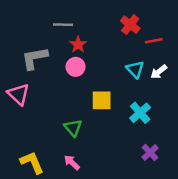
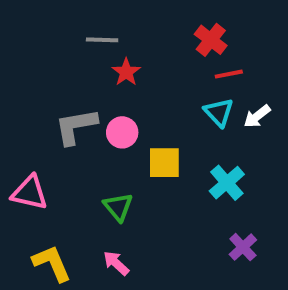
red line: (154, 41) -> (229, 74), moved
gray L-shape: (35, 58) -> (76, 126), moved
pink circle: (76, 67) -> (122, 132), moved
pink triangle: (18, 94) -> (30, 193), moved, turned -30

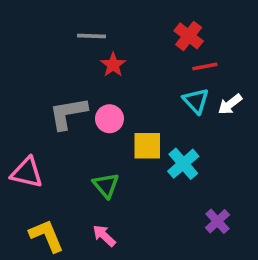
cyan cross: (227, 183) -> (183, 164), moved

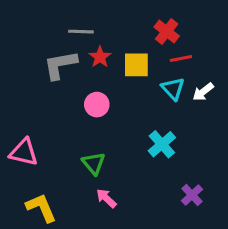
gray L-shape: (68, 113) -> (60, 65), moved
yellow square: (147, 146) -> (136, 65), moved
pink arrow: (104, 236) -> (106, 198), moved

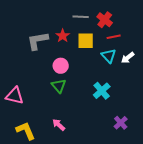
gray line: (81, 32) -> (81, 17), moved
green triangle: (94, 163) -> (59, 86), moved
pink arrow: (106, 198) -> (59, 125), moved

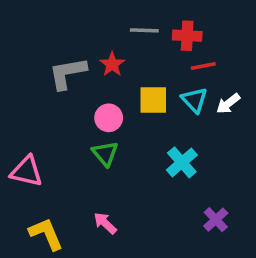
red cross: (105, 20) -> (187, 36), turned -35
yellow square: (86, 41) -> (153, 100), moved

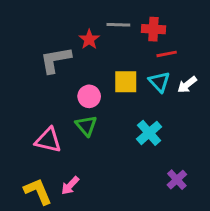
red star: (112, 64) -> (89, 39), moved
pink triangle: (27, 171) -> (48, 140), moved
pink arrow: (105, 223) -> (70, 185), moved, turned -90

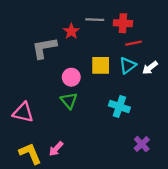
cyan triangle: (159, 82) -> (128, 65), turned 36
cyan cross: (149, 133) -> (119, 106), turned -30
pink triangle: (48, 140) -> (23, 112), moved

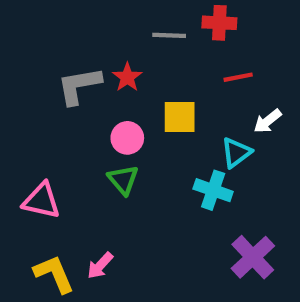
red cross: (123, 23) -> (219, 23), moved
red star: (71, 31) -> (127, 77), moved
cyan triangle: (128, 65) -> (236, 153), moved
purple cross: (142, 144) -> (253, 257), size x1.5

